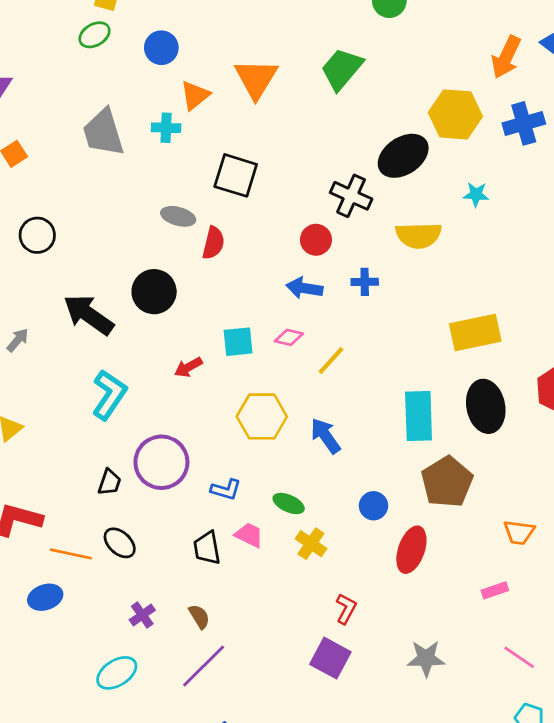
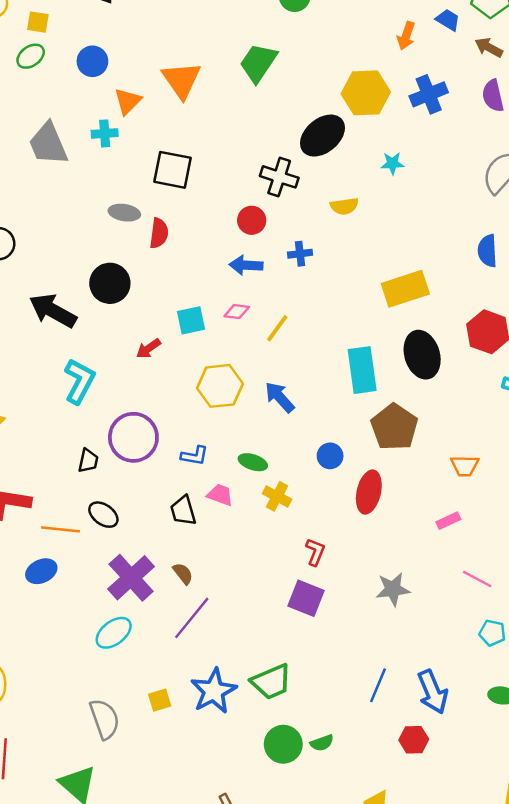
orange arrow: (506, 57) -> (406, 36), size x0.7
yellow semicircle: (419, 235) -> (344, 206), size x0.7
purple cross: (142, 615) -> (131, 578), size x2.0

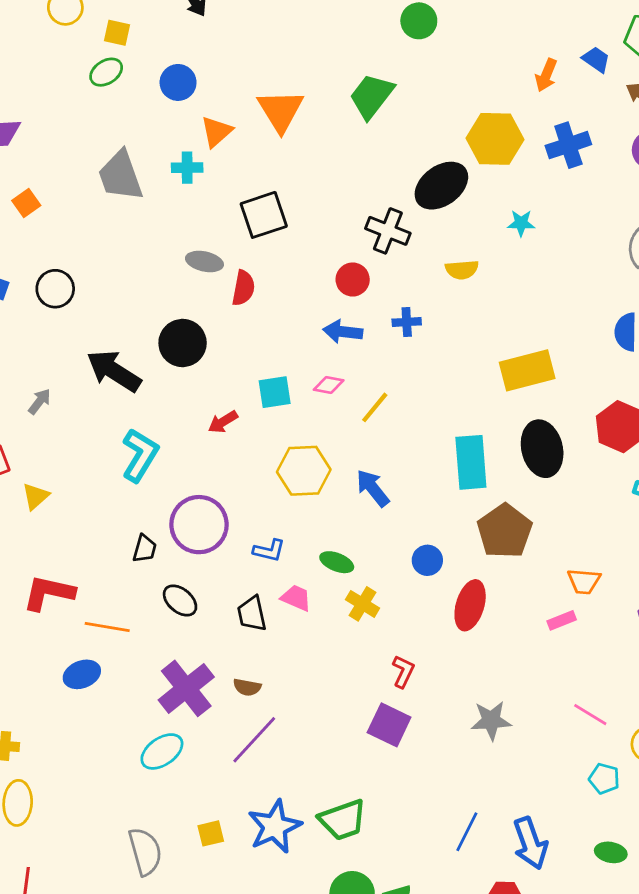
black square: (172, 170) -> (264, 215), turned -33
black ellipse: (103, 515) -> (180, 601), moved
pink rectangle: (448, 521) -> (562, 620), moved
brown semicircle: (183, 574) -> (247, 687), turned 135

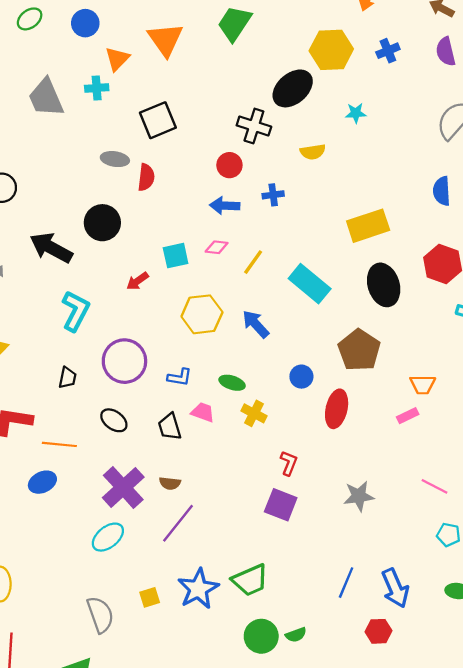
blue cross: (568, 145) -> (388, 51), size x0.7
cyan rectangle: (471, 462) -> (310, 284), moved, turned -42
black trapezoid: (145, 549) -> (67, 378), moved

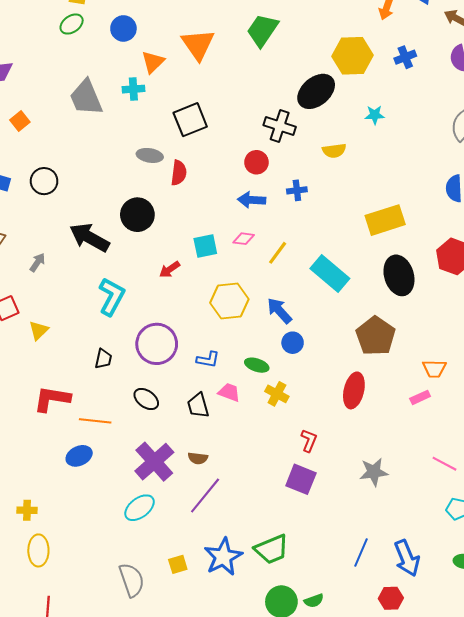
blue circle: (301, 377) -> (293, 343), moved

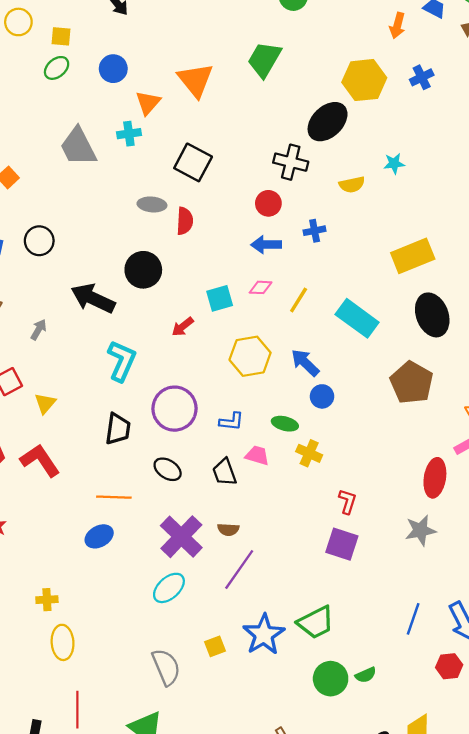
cyan star: (375, 115) -> (394, 163), moved
black square: (190, 120) -> (193, 162), turned -36
black trapezoid: (103, 359) -> (118, 429), size x1.4
red ellipse: (354, 390) -> (435, 478), moved
red L-shape: (52, 399) -> (40, 460), moved, turned 51

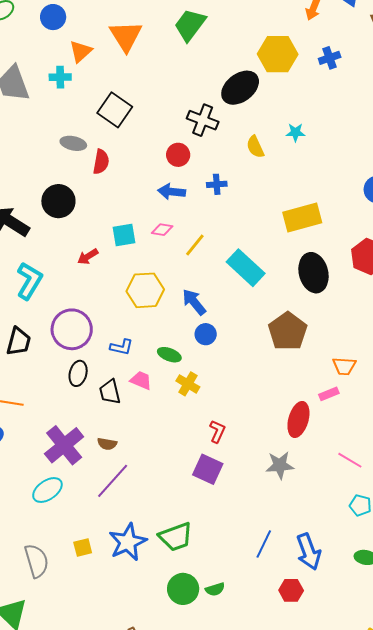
yellow semicircle: (352, 185) -> (255, 147), turned 70
black ellipse: (168, 469) -> (78, 373), moved, turned 65

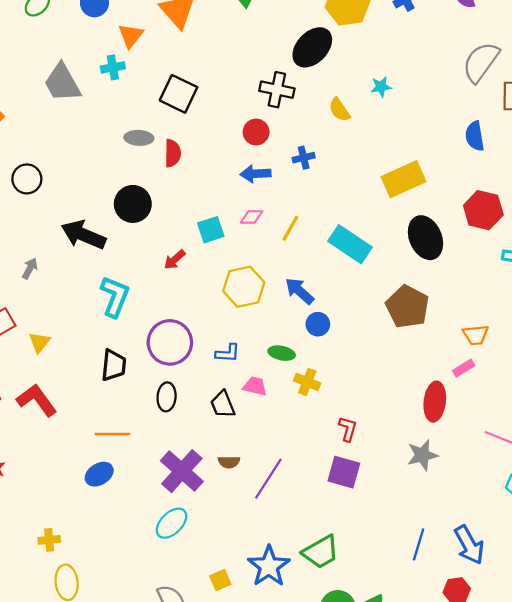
black ellipse: (78, 373) -> (167, 397), moved
purple line: (113, 481) -> (268, 479), moved

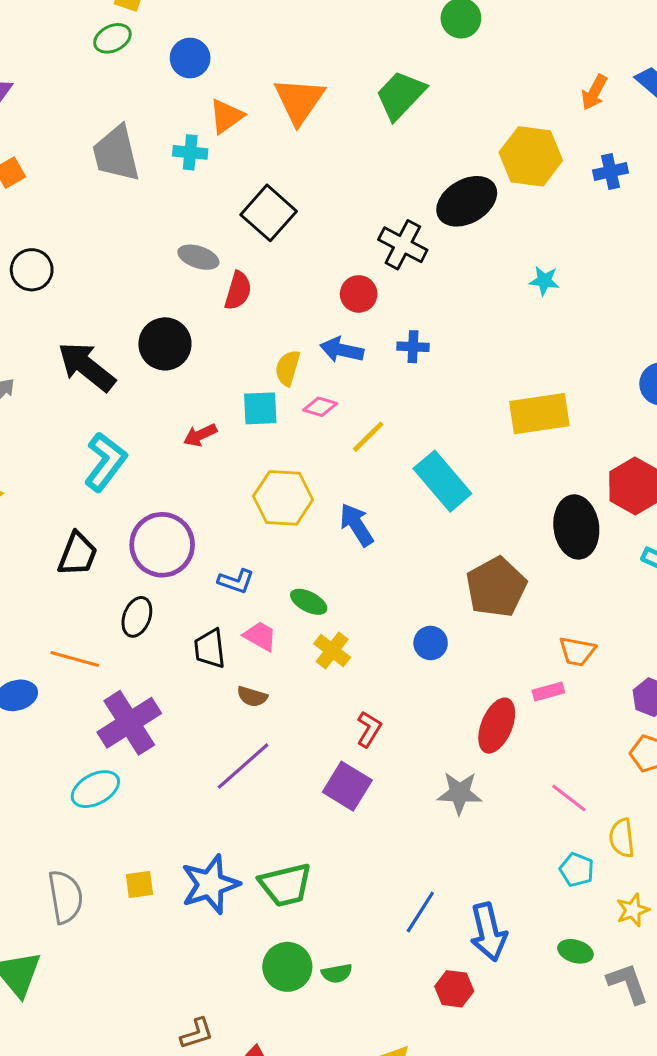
yellow semicircle: (339, 110) -> (288, 368), moved, turned 35
black ellipse: (425, 238) -> (576, 527), moved
blue circle: (318, 324) -> (431, 643), moved
orange line: (112, 434) -> (75, 659), moved
brown semicircle: (229, 462) -> (252, 697), moved

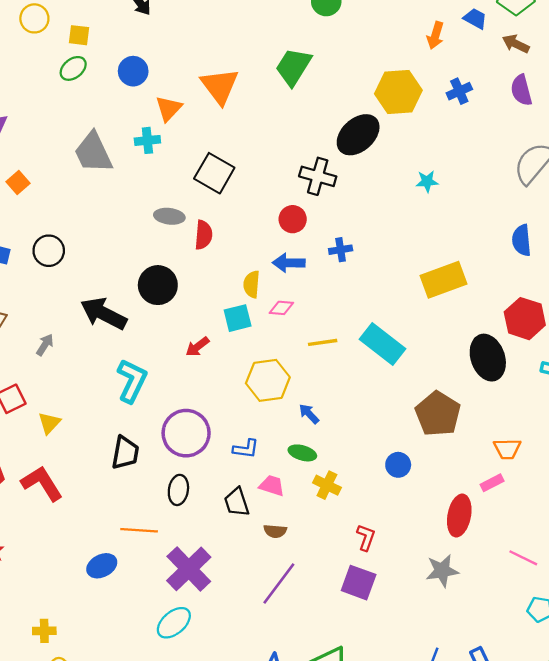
yellow line: (368, 437) -> (323, 342), moved, turned 48
blue arrow: (357, 525) -> (309, 414), moved, size x0.7

